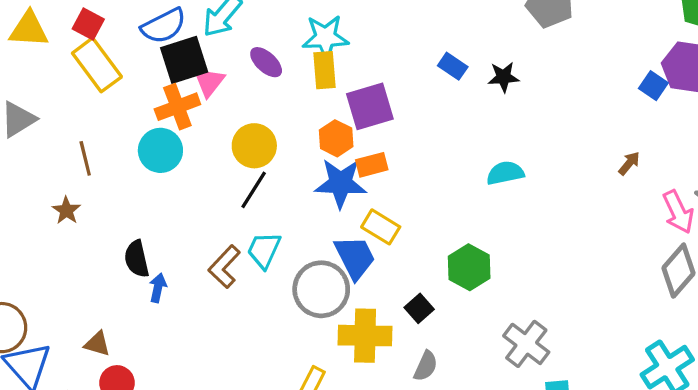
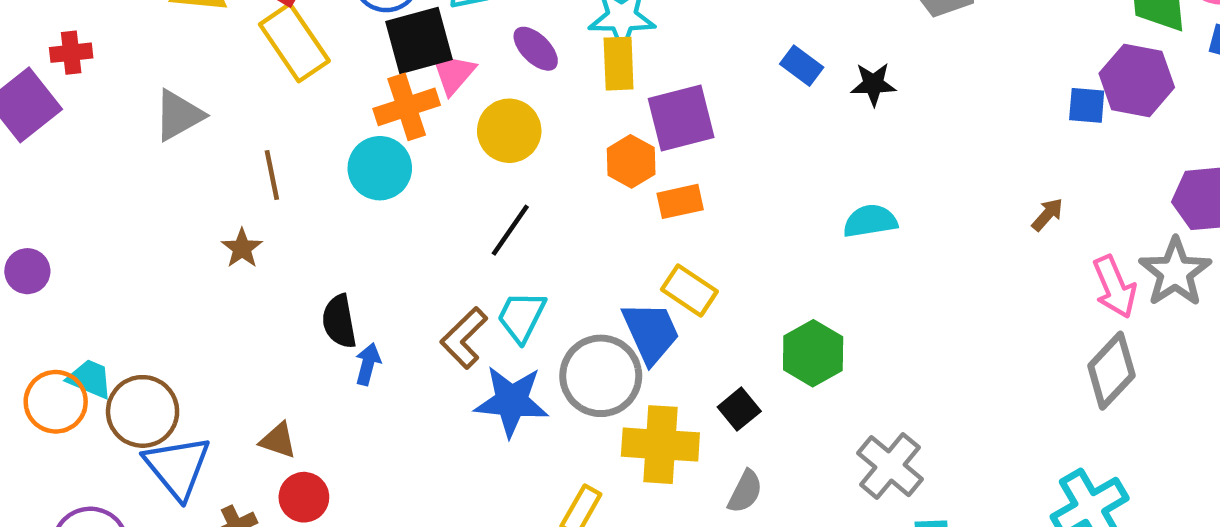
blue square: (653, 86) -> (1087, 105), turned -32
yellow circle: (254, 146) -> (509, 131), moved
blue star: (341, 183) -> (511, 401), moved

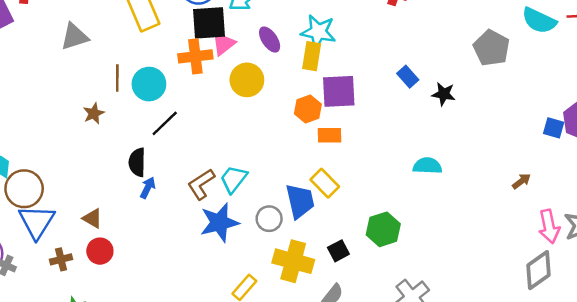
cyan circle: (380, 168) -> (149, 84), moved
black line: (510, 230) -> (165, 123), moved
gray circle: (601, 376) -> (269, 219), size x0.6
blue star: (511, 401) -> (219, 223), turned -30

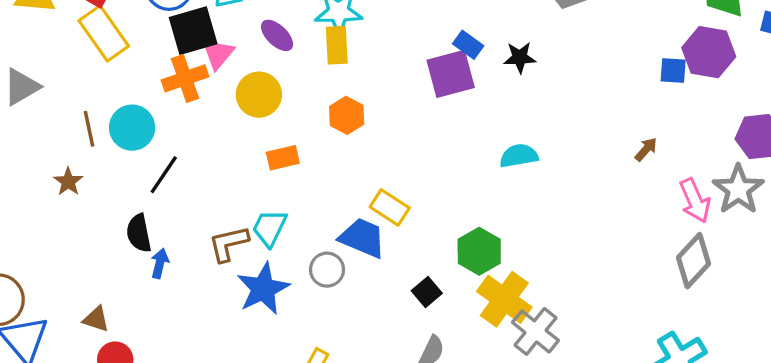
purple square: (339, 91) -> (451, 74), moved
orange rectangle: (329, 135) -> (283, 158), moved
brown L-shape: (201, 184) -> (228, 244), turned 32
blue trapezoid: (300, 201) -> (362, 238), turned -42
yellow cross: (293, 261) -> (504, 299), moved, turned 33

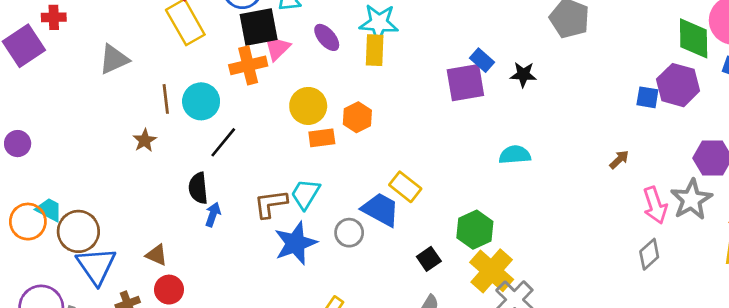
yellow circle: (259, 95) -> (308, 106), moved
orange hexagon: (347, 115) -> (357, 117), moved
gray diamond: (693, 261) -> (649, 254), size x0.7

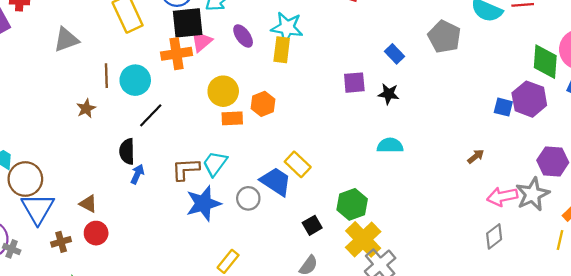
blue rectangle: (482, 60) -> (395, 54), moved
black star: (523, 75) -> (389, 94), moved
purple square: (465, 83) -> (354, 83), size x0.7
pink arrow: (655, 205) -> (502, 196), turned 92

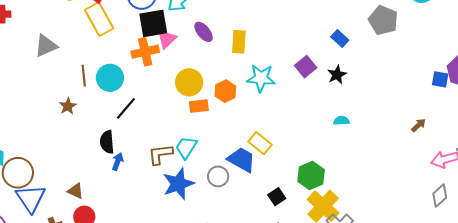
cyan star: (287, 28) -> (261, 78), moved
purple square: (354, 83) -> (306, 67), turned -30
black star: (389, 94) -> (337, 75), turned -30
cyan semicircle: (390, 145) -> (341, 121), size x0.7

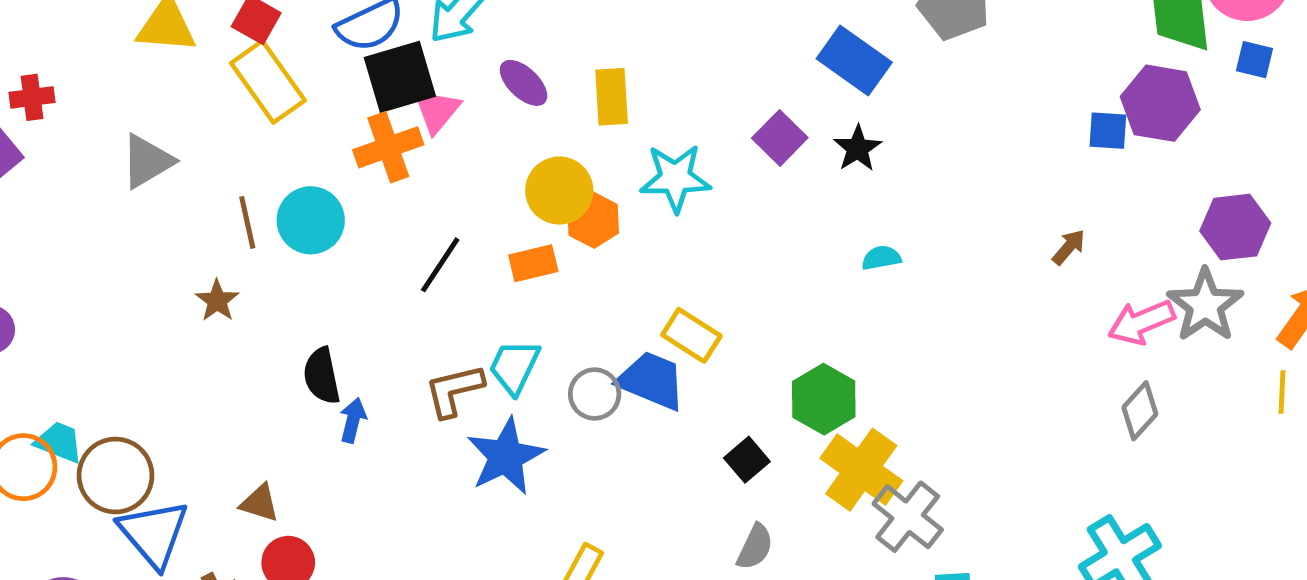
blue rectangle: (340, 39) -> (854, 60), size x1.6
yellow circle: (189, 82) -> (559, 191), moved
black line: (126, 108) -> (440, 265), moved
gray circle: (218, 176) -> (595, 394), moved

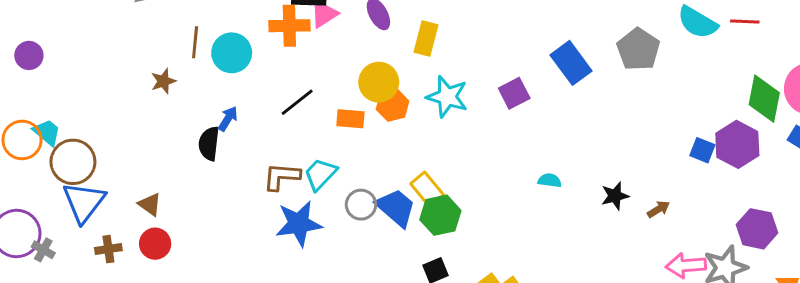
black star: (858, 148) -> (615, 196), moved
green hexagon: (824, 399) -> (440, 215), moved
blue arrow: (353, 420) -> (228, 119), moved

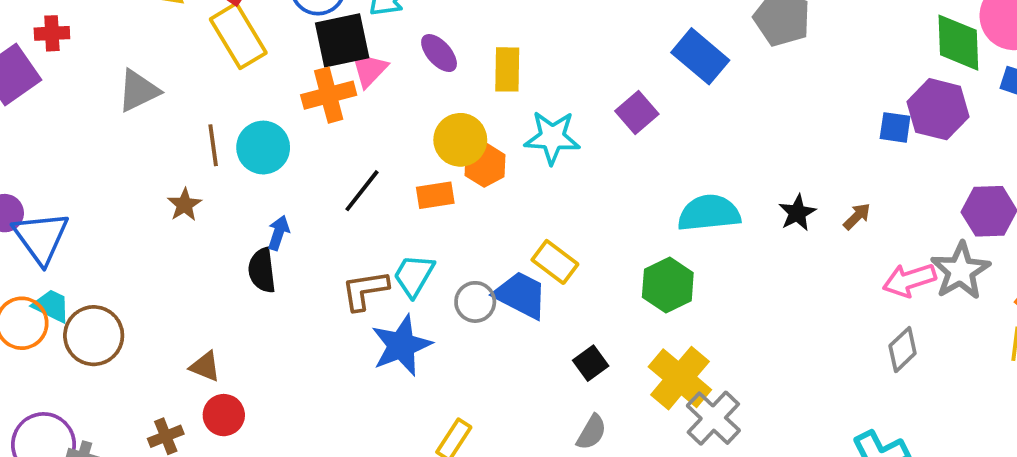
cyan semicircle: (550, 180) -> (709, 213), size x2.0
blue triangle: (84, 202) -> (41, 238), moved
green hexagon: (440, 215) -> (668, 285), moved

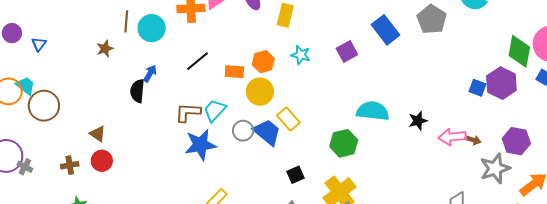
cyan star: (552, 137) -> (301, 55), size x0.7
yellow circle: (460, 140) -> (260, 92), moved
brown arrow: (857, 216) -> (473, 140), moved, turned 49
blue triangle: (41, 238) -> (39, 44), moved, size x0.5
pink arrow: (909, 280) -> (452, 137), moved

